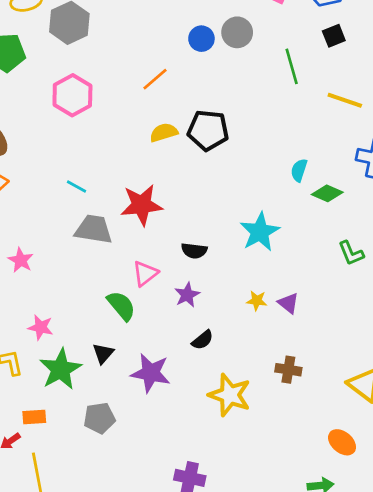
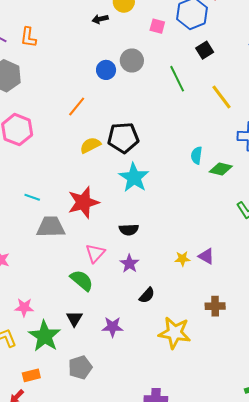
yellow line: (345, 100) -> (222, 97), turned 44
cyan star: (260, 232) -> (134, 177), moved
purple star: (151, 373) -> (113, 327), size x0.7

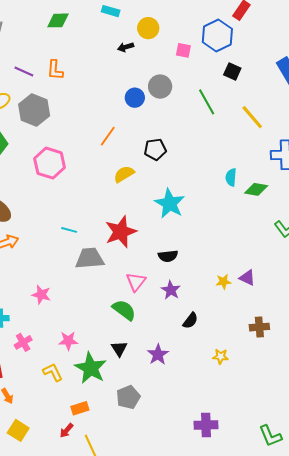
black square: (205, 50) -> (232, 72), turned -30
black pentagon: (123, 138) -> (155, 149), moved, size x0.7
purple star: (113, 327) -> (158, 354), turned -30
yellow star: (175, 333) -> (221, 356), size x0.5

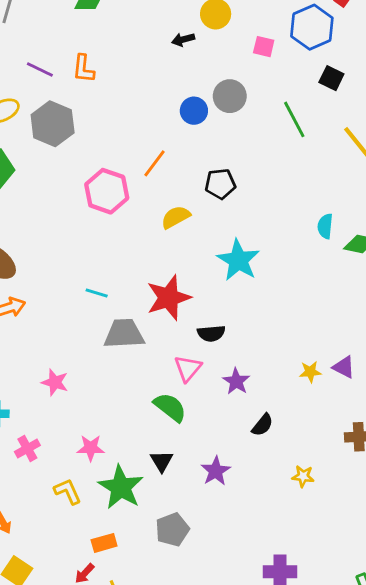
pink hexagon: (50, 163) -> (107, 191), moved
black semicircle: (168, 256) -> (211, 333), moved

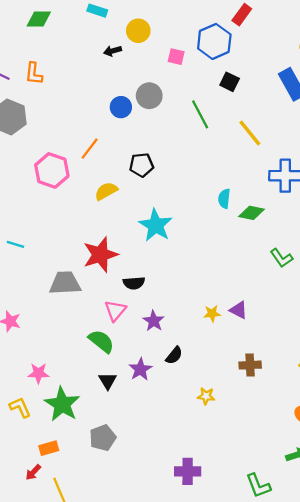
cyan line: (97, 293) -> (15, 244), moved
black triangle: (162, 461) -> (108, 381), moved
purple star: (216, 471) -> (140, 369), moved

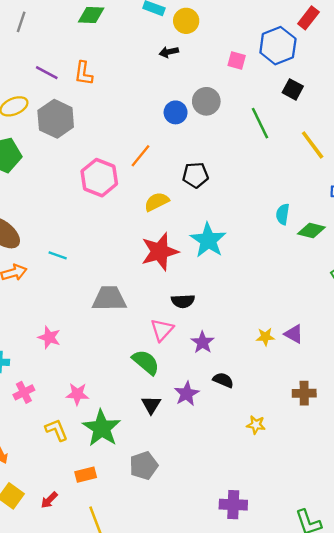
yellow circle: (138, 31) -> (186, 21), moved
red star: (100, 255) -> (160, 252), moved
black semicircle: (174, 355) -> (223, 380), turned -108
red arrow: (33, 472) -> (49, 500), moved

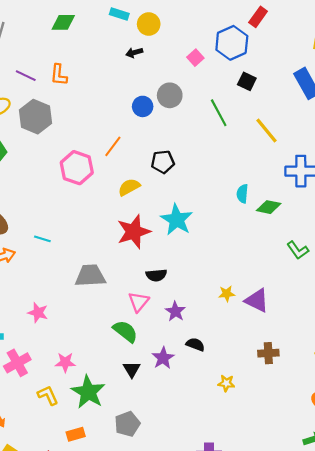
pink square: (237, 60) -> (195, 58), turned 35
purple triangle: (294, 334) -> (257, 300), size x1.4
yellow star: (265, 337) -> (227, 294), moved
pink cross: (24, 392) -> (17, 363), size x1.4

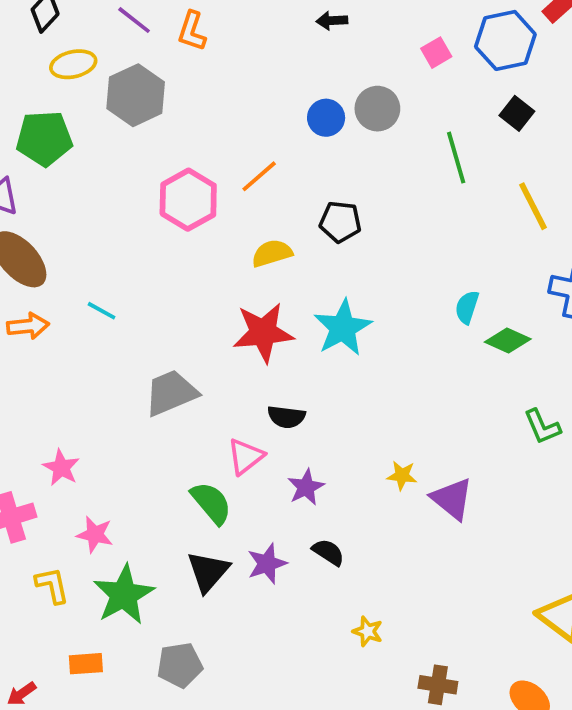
gray trapezoid: (90, 276) -> (171, 393), turned -32
pink star: (38, 313) -> (61, 468), moved
brown cross: (268, 353) -> (438, 685), moved
black triangle: (132, 369) -> (208, 572), size x1.4

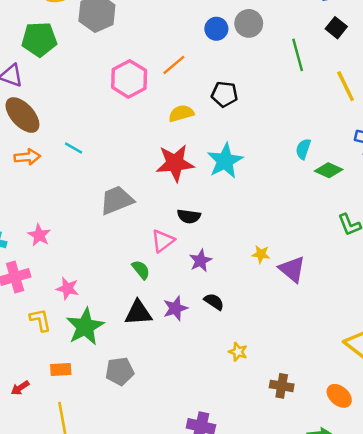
pink star: (61, 468) -> (39, 235), moved
green semicircle: (211, 503) -> (141, 270), size x0.7
black triangle: (208, 572) -> (138, 313), turned 44

